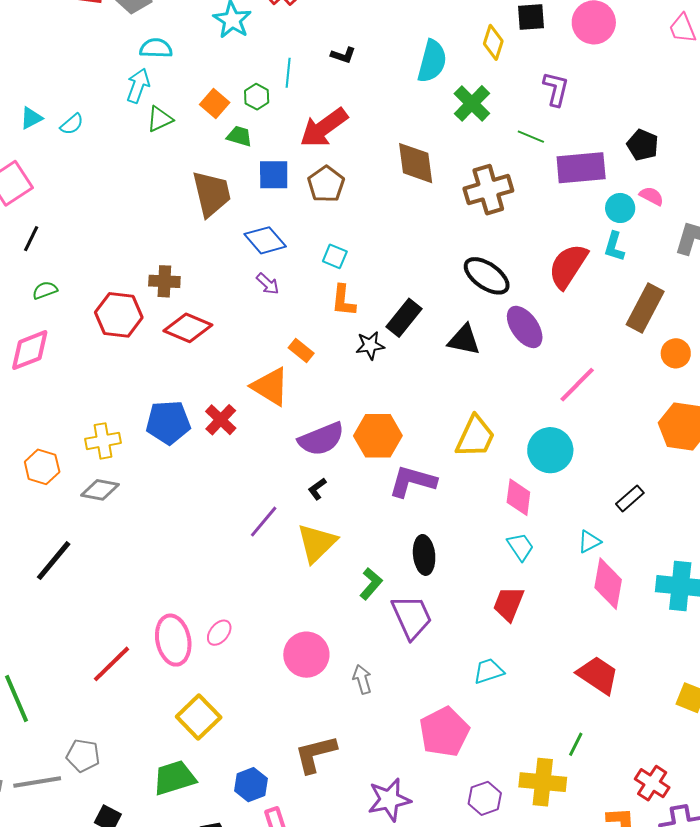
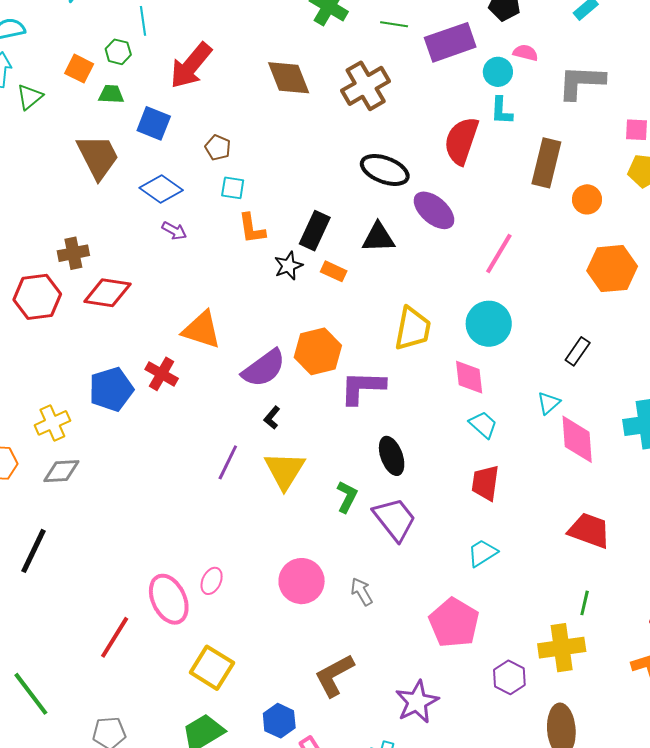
blue square: (274, 175) -> (154, 123), turned 36
brown pentagon: (326, 184) -> (218, 148), moved, size x0.7
orange rectangle: (301, 350) -> (334, 271), moved

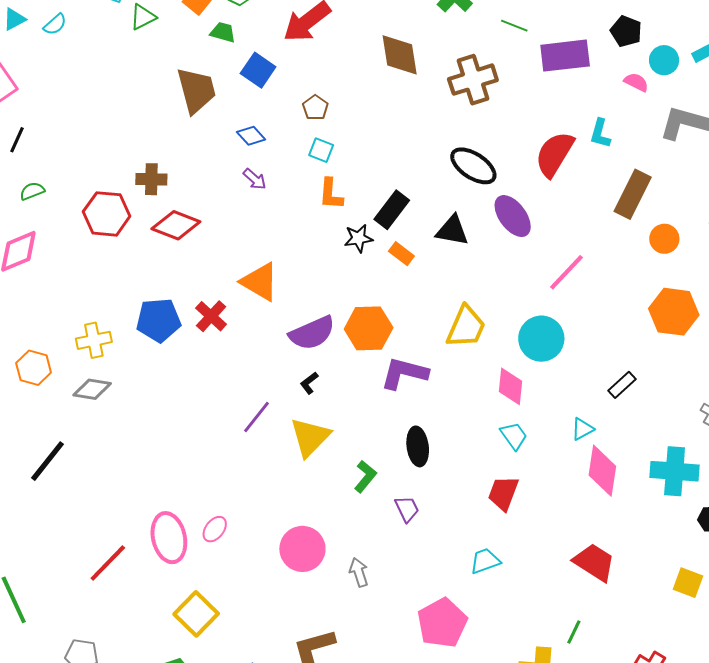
cyan circle: (498, 72) -> (664, 60), moved
blue diamond: (161, 189) -> (251, 136), size x0.7
purple trapezoid: (395, 519) -> (407, 509), size x0.6

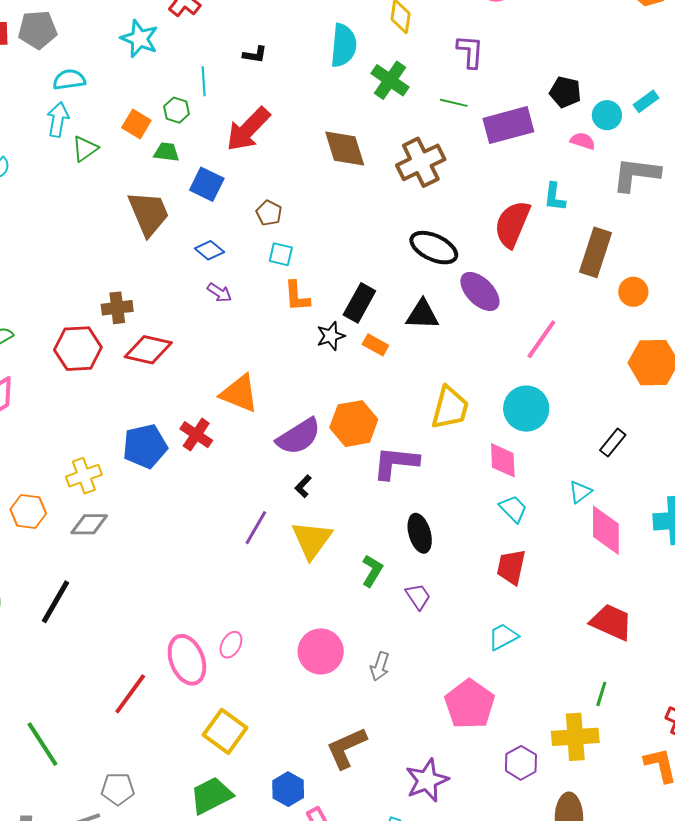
gray arrow: (359, 572) -> (380, 666), turned -136

